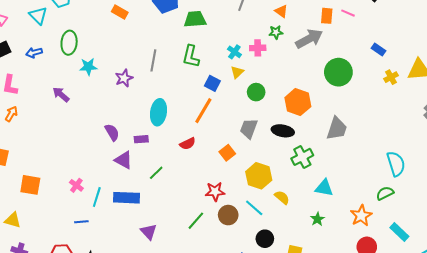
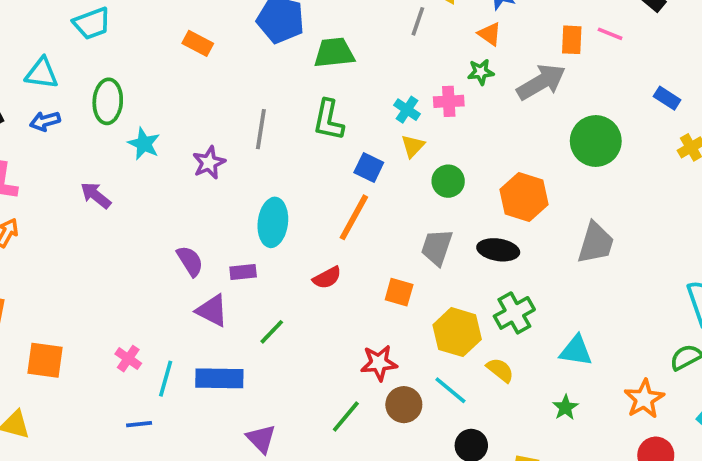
cyan triangle: (38, 15) -> (42, 73), moved, turned -36
cyan star: (88, 67) -> (144, 144), turned 30
orange square: (227, 153) -> (399, 292), turned -35
green cross: (302, 157) -> (514, 313), moved

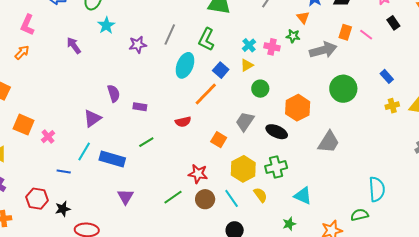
cyan ellipse: (273, 222) -> (185, 65), moved
purple triangle: (212, 311) -> (92, 118), moved, turned 42
pink cross: (128, 359) -> (48, 137), moved

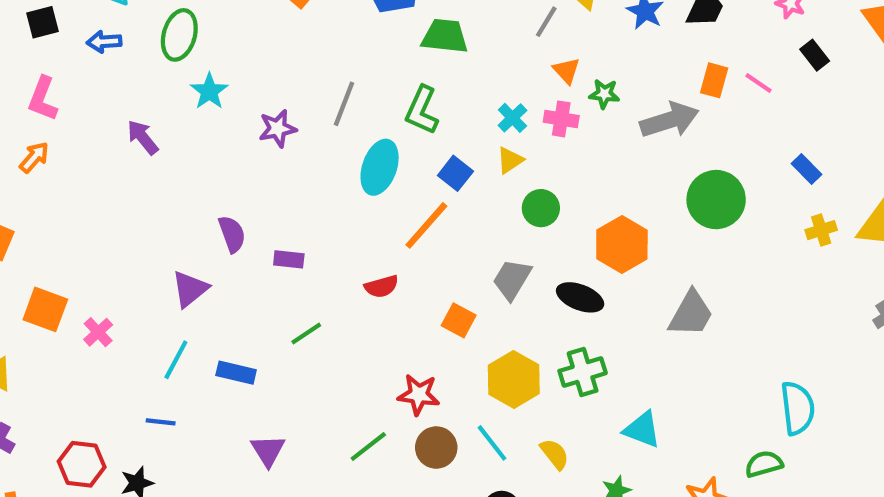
orange triangle: (303, 17) -> (566, 71), moved
blue rectangle: (112, 159) -> (236, 373), size x0.7
blue line: (64, 172) -> (161, 422), moved
yellow semicircle: (260, 195) -> (555, 454), moved

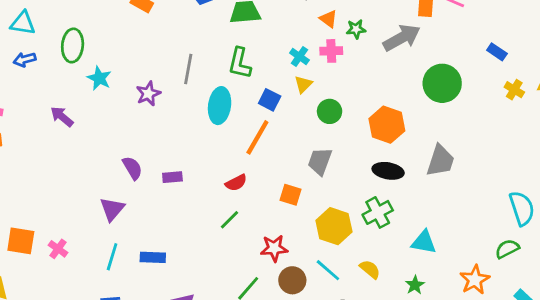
yellow cross: (821, 230) -> (514, 90), turned -30
black ellipse: (580, 297) -> (388, 171), moved
green line: (306, 334) -> (230, 220), moved

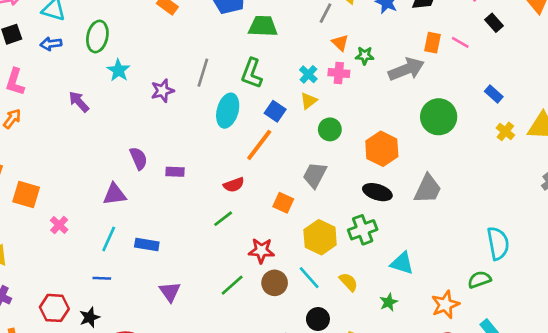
purple triangle: (112, 209) -> (115, 194), turned 35
orange square: (21, 241) -> (26, 195), moved

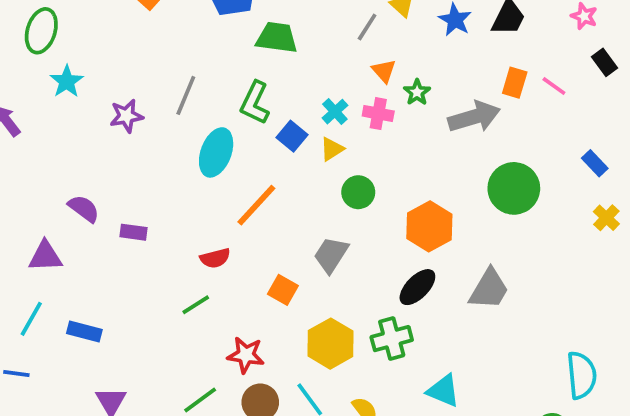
green star: (365, 56) -> (417, 92), turned 30
blue square: (275, 111) -> (292, 136), moved
purple semicircle: (139, 158) -> (84, 209), turned -35
black ellipse: (377, 192) -> (417, 287), turned -68

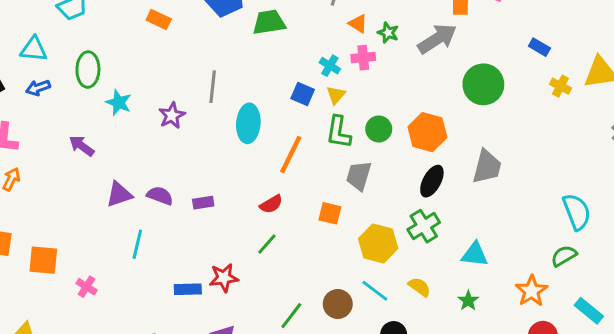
green L-shape: (255, 103) -> (339, 132), moved
green circle: (358, 192) -> (379, 129), moved
purple triangle: (45, 256) -> (119, 194), moved
cyan line: (31, 319) -> (137, 244), moved
red star: (246, 355) -> (224, 278), moved

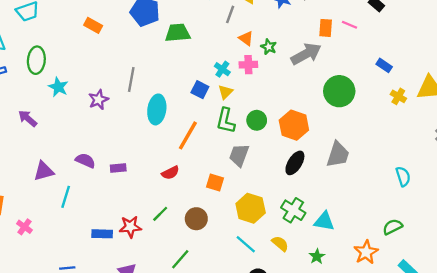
purple triangle: (119, 194) -> (44, 171), moved
cyan semicircle: (577, 212) -> (403, 176), moved, size x0.7
green cross: (424, 226) -> (293, 210), moved, turned -30
green line: (267, 244) -> (160, 214), moved
brown circle: (338, 304) -> (196, 219), moved

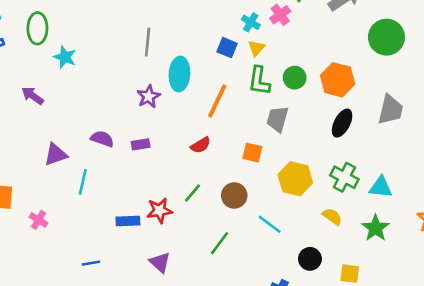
pink cross: (248, 65) -> (280, 15), turned -30
purple star: (98, 100) -> (149, 96), moved
cyan line: (246, 244) -> (270, 224), moved
green star: (317, 256) -> (375, 228), size x1.5

